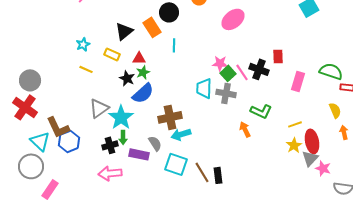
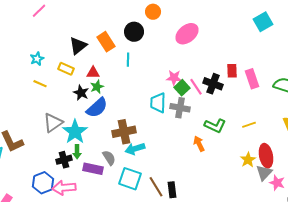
black circle: (169, 12) -> (134, 32), moved
pink rectangle: (298, 81) -> (252, 79), moved, turned -36
yellow line: (295, 124) -> (249, 125), moved
blue hexagon: (69, 141) -> (43, 183), moved

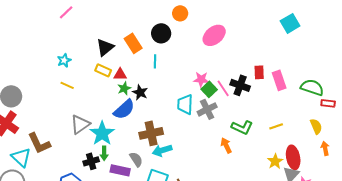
yellow rectangle: (66, 69) -> (103, 70), moved
black star: (81, 93) -> (140, 92), moved
gray cross: (180, 108) -> (207, 109), turned -36

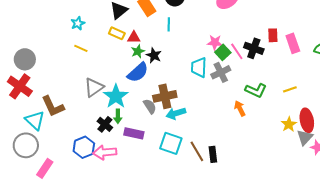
gray semicircle: (136, 159) -> (150, 106), moved
black cross: (91, 161) -> (105, 124), turned -35

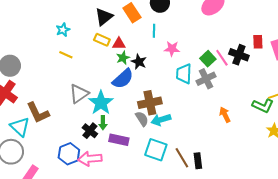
pink star: (215, 42) -> (172, 49), moved
green L-shape: (256, 90) -> (263, 106), moved
gray semicircle: (150, 106) -> (142, 119), moved

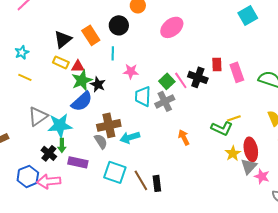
green star: (123, 58) -> (82, 80), size x1.5
cyan star: (101, 103) -> (60, 125), turned 30
cyan arrow: (161, 120) -> (130, 137), moved

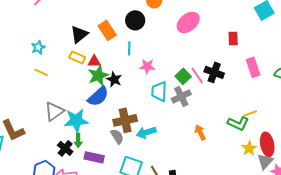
red rectangle: (217, 64) -> (233, 38), moved

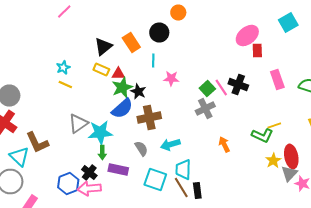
pink ellipse: (188, 22) -> (247, 36), moved
cyan star: (38, 47) -> (63, 68), moved
cyan trapezoid: (159, 91) -> (183, 170), moved
brown cross: (125, 120) -> (149, 118), moved
black cross: (65, 148) -> (89, 172), moved

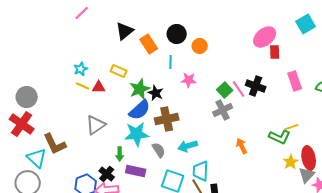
orange circle: (178, 12) -> (200, 46), moved
black triangle: (103, 46) -> (125, 31), moved
red triangle: (118, 74) -> (99, 87), moved
cyan star: (100, 132) -> (137, 134), moved

